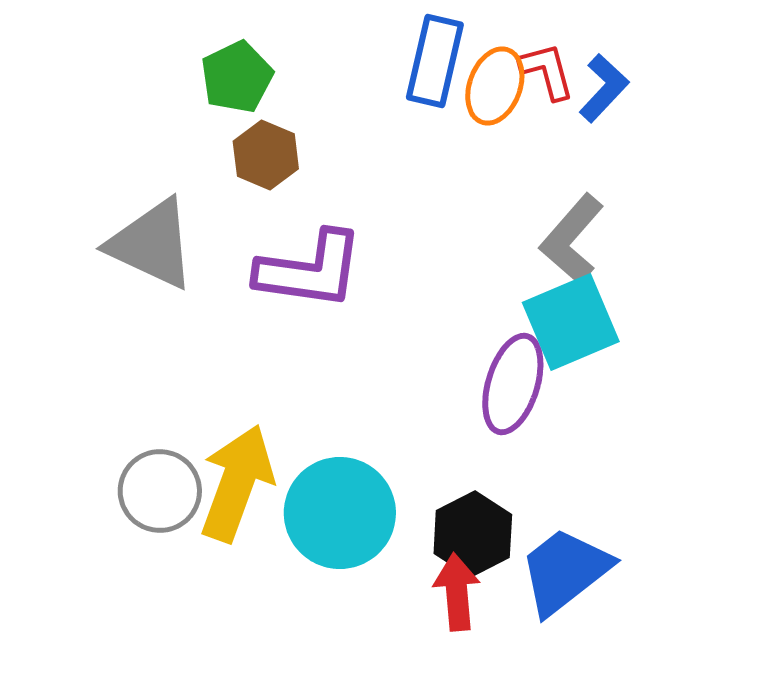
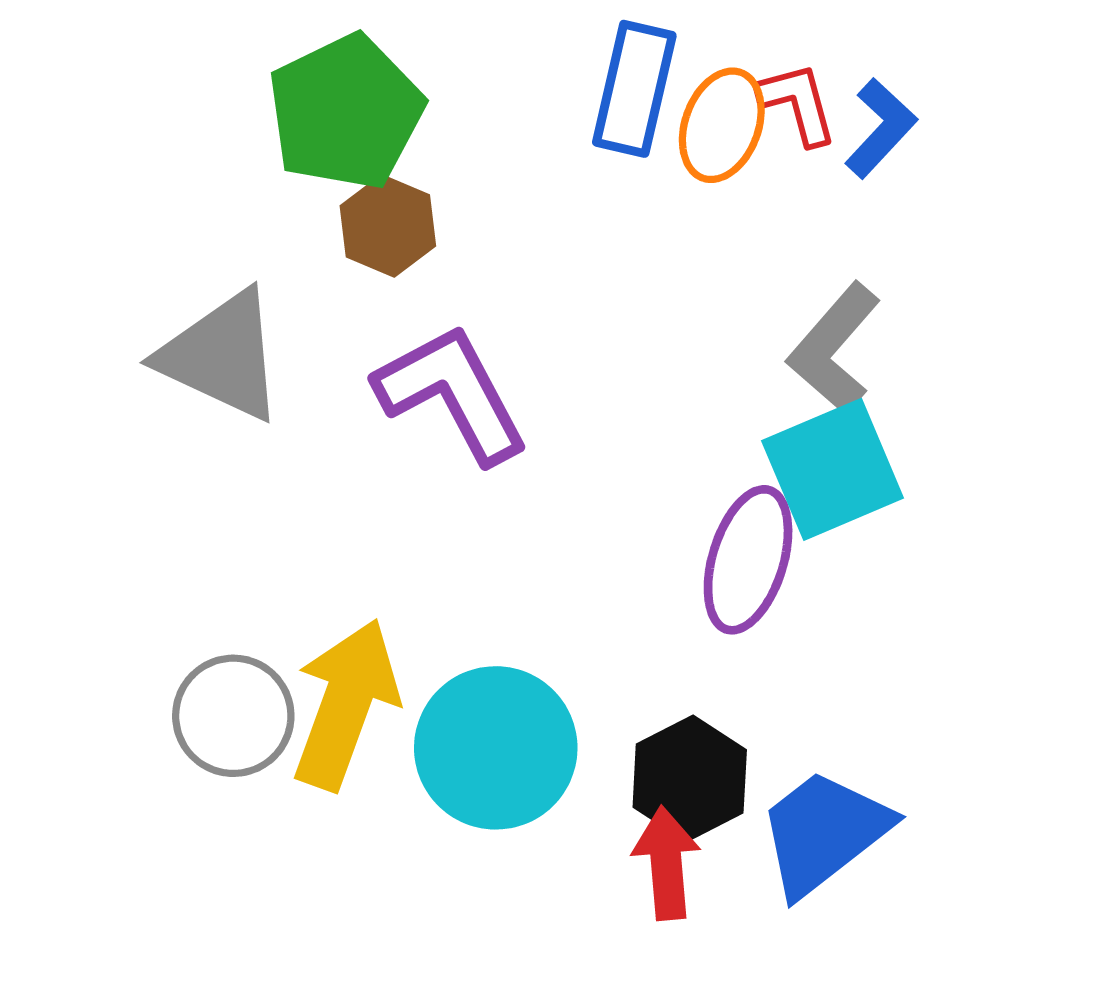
green pentagon: (237, 77) -> (346, 112), size x1.5
purple L-shape: (310, 270) -> (452, 394), turned -126

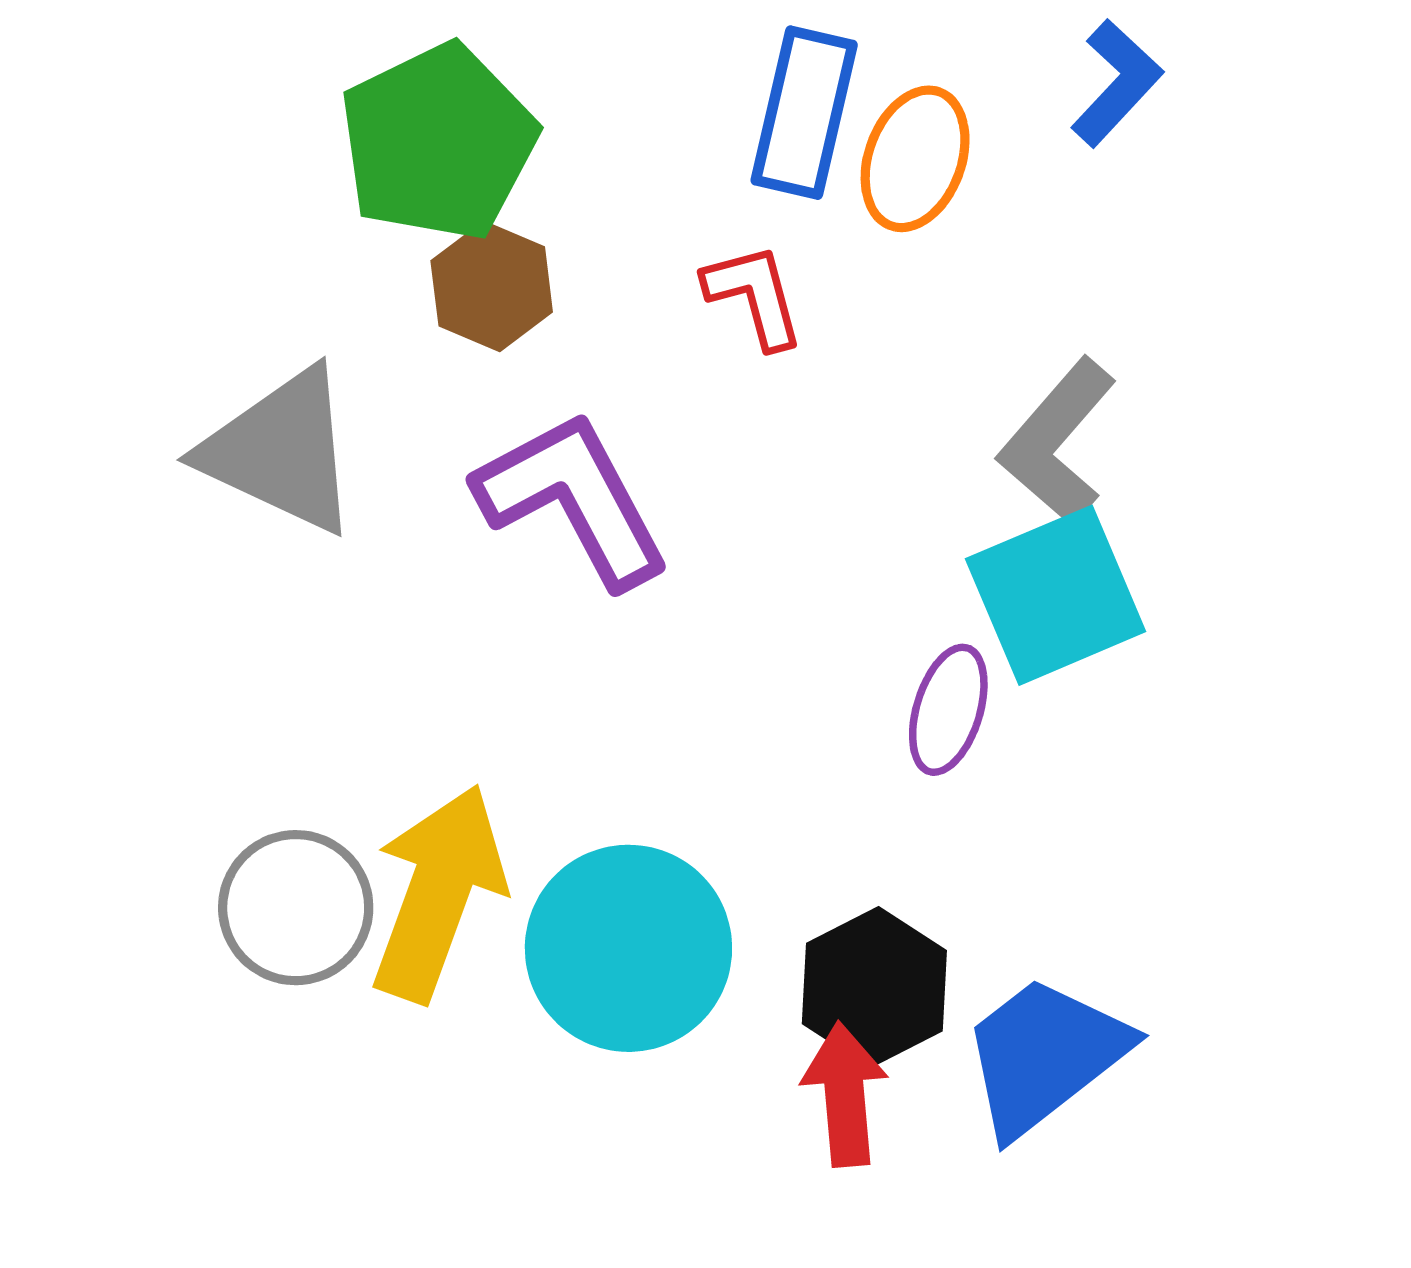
red L-shape: (798, 103) -> (754, 296), moved
blue L-shape: (881, 128) -> (1117, 83), moved
purple ellipse: (748, 560) -> (948, 710), size x0.7

